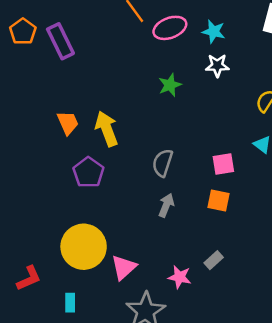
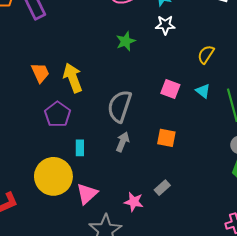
gray semicircle: (163, 163) -> (120, 106), size x1.4
pink square: (223, 164) -> (170, 89), moved, turned 30
cyan rectangle: (70, 303) -> (80, 148), moved

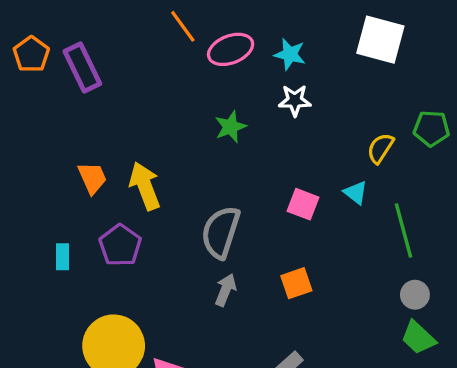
yellow semicircle: (206, 54) -> (380, 148), moved
cyan triangle: (203, 91) -> (356, 193), moved
orange square: (166, 138) -> (296, 283), turned -30
cyan rectangle: (80, 148) -> (63, 257), moved

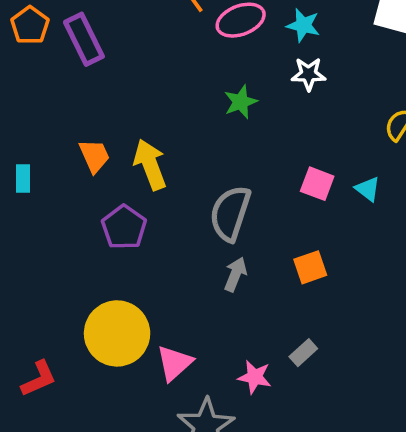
cyan triangle: (356, 193) -> (368, 189), moved
cyan rectangle: (63, 257) -> (23, 179), moved

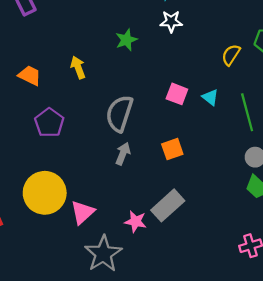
orange trapezoid: (94, 156) -> (30, 76), turned -40
yellow arrow: (150, 165) -> (78, 67), moved, size x0.7
gray rectangle: (303, 353) -> (168, 205), size x1.8

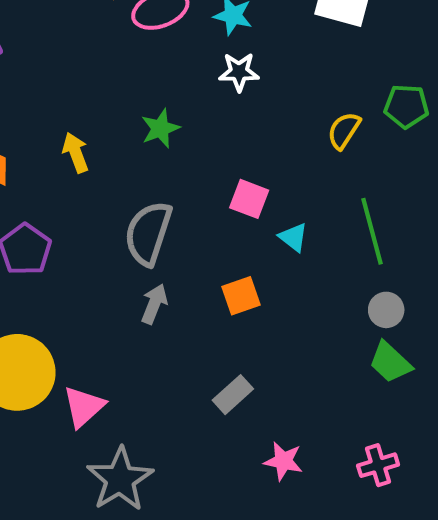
green star: (126, 40) -> (160, 128), moved
cyan triangle: (210, 97) -> (293, 237), moved
gray rectangle: (168, 205) -> (233, 395), size x0.7
pink star: (136, 222) -> (283, 461), moved

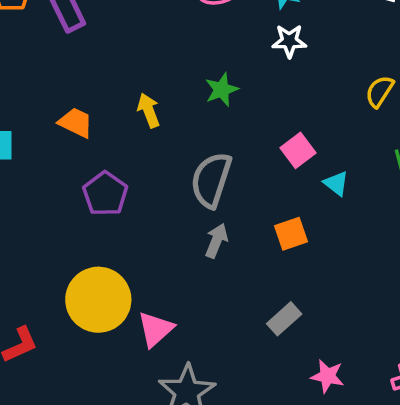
pink square: (249, 199) -> (298, 150), turned 32

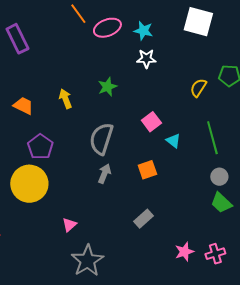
yellow circle: (98, 300) -> (29, 184), moved
pink triangle: (156, 329) -> (69, 225), size x0.7
pink star: (328, 376) -> (184, 252), moved, turned -30

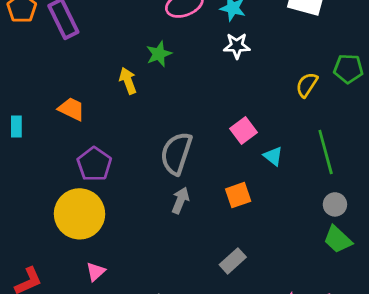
green star: (107, 87) -> (159, 54), moved
yellow arrow: (65, 99) -> (128, 81), moved
pink triangle: (69, 225) -> (96, 272), moved

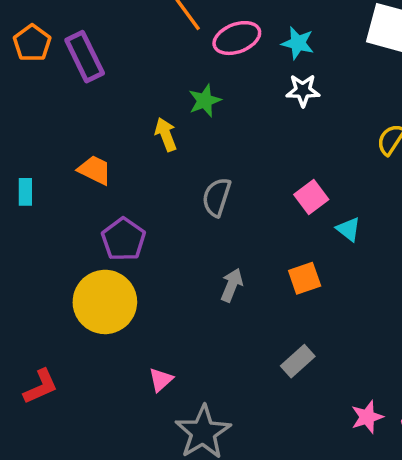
gray semicircle: (176, 153) -> (217, 197), moved, size x0.7
pink triangle: (96, 272) -> (161, 380), moved

